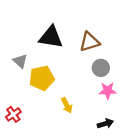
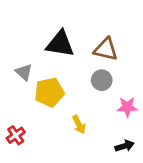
brown triangle: (89, 42) -> (106, 49), turned 30
gray circle: (101, 68) -> (102, 80), moved

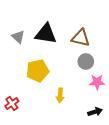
gray triangle: (24, 72) -> (18, 37), moved
gray circle: (102, 80) -> (86, 61), moved
yellow arrow: (79, 124) -> (60, 95), turned 32

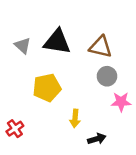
black arrow: (95, 112) -> (97, 139), moved

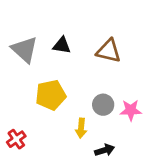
black triangle: (57, 42) -> (62, 45), size x0.6
gray triangle: (23, 46) -> (25, 50), size x1.5
gray circle: (107, 76) -> (103, 105), moved

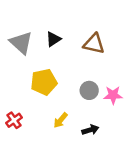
black triangle: (62, 45) -> (53, 39), turned -42
yellow arrow: (81, 128) -> (61, 120), moved, turned 35

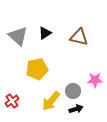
gray circle: (89, 90) -> (73, 91), moved
yellow arrow: (61, 120) -> (51, 101), size x1.5

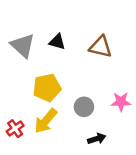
black triangle: (45, 33) -> (57, 42), turned 48
gray circle: (73, 91) -> (84, 107), moved
yellow arrow: (51, 101) -> (46, 121), moved

